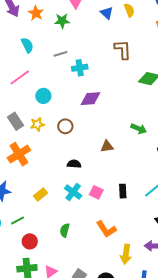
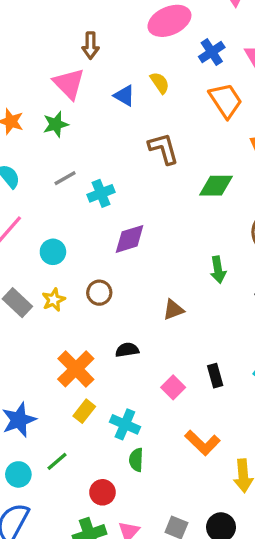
green arrow: (139, 129) -> (218, 270), turned 70
orange cross: (19, 154) -> (76, 369), moved
cyan cross: (73, 192) -> (125, 424), moved
pink square: (96, 192) -> (173, 387), turned 32
red circle: (30, 241) -> (102, 492), moved

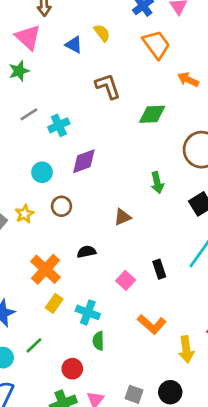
cyan circle: (53, 252) -> (42, 172), moved

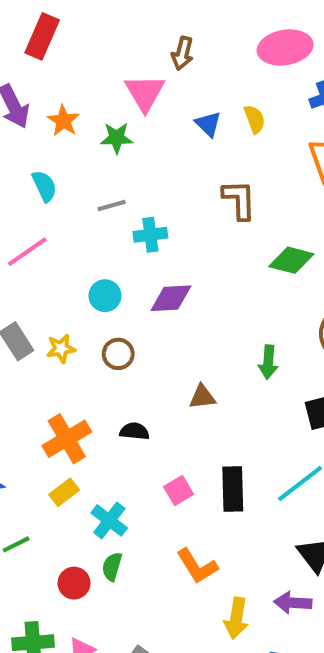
black rectangle: (159, 269) -> (233, 489), size x1.5
red circle: (72, 369) -> (74, 583), moved

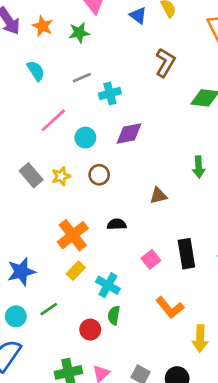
brown L-shape: (239, 200) -> (165, 63), turned 40
pink line: (27, 252) -> (53, 120), moved

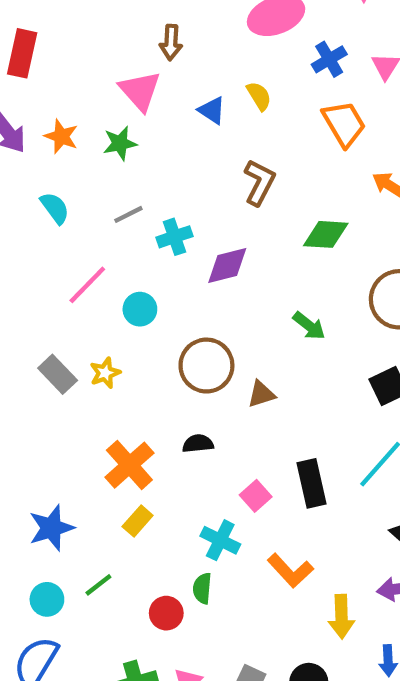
purple diamond: (129, 134) -> (227, 265), moved
green arrow: (199, 167) -> (309, 326), moved, turned -45
brown circle: (99, 175) -> (206, 366), moved, size x1.6
cyan cross: (108, 285) -> (220, 540), moved

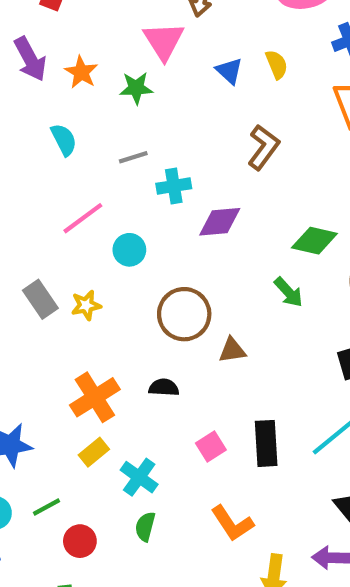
green diamond: (326, 234) -> (314, 241), moved
cyan cross: (220, 540) -> (139, 477), moved
red circle: (166, 613) -> (80, 541), moved

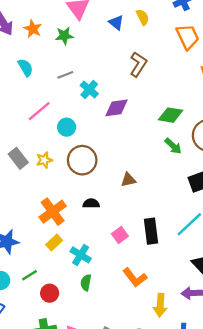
cyan cross: (174, 186) -> (89, 90), turned -36
green arrow: (289, 292) -> (173, 146), moved
brown circle: (184, 314) -> (82, 160), moved

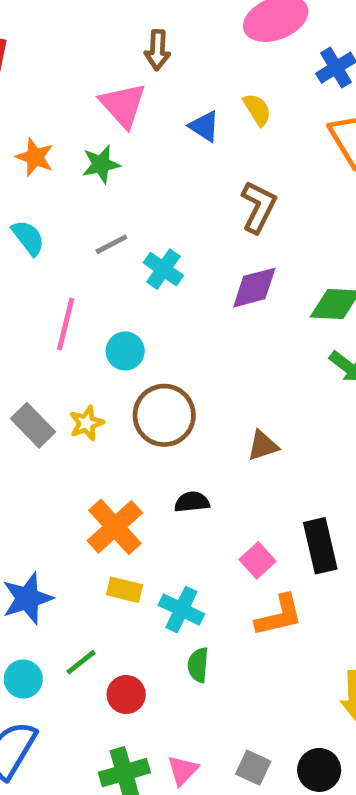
purple diamond: (116, 108) -> (254, 288), moved
pink line: (39, 111) -> (66, 324), turned -30
yellow rectangle: (54, 242) -> (125, 590), turned 63
orange L-shape: (135, 277) -> (279, 616), moved, turned -60

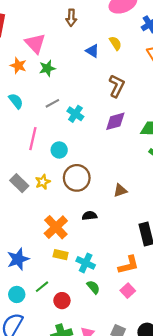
pink triangle: (123, 105) -> (35, 43), moved
pink square: (257, 560) -> (128, 291), moved
green semicircle: (198, 665) -> (93, 287), turned 136

